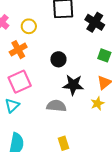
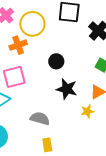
yellow circle: (29, 26) -> (32, 24), size x1.6
gray semicircle: (56, 106) -> (40, 118), moved

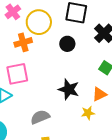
black circle: (56, 61) -> (67, 44), moved
gray semicircle: (40, 118) -> (40, 117), turned -42

